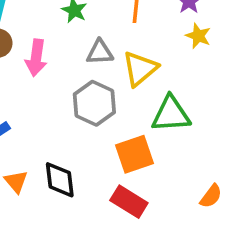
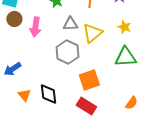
yellow star: (198, 36) -> (124, 27), moved
green triangle: (171, 114) -> (125, 57), moved

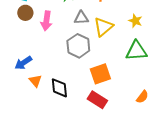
orange triangle: (24, 95) -> (35, 81), moved

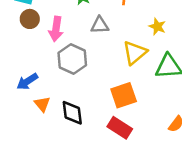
yellow star: (135, 21) -> (157, 26), moved
yellow triangle: (103, 27) -> (135, 53), moved
gray hexagon: (78, 46) -> (72, 59), moved

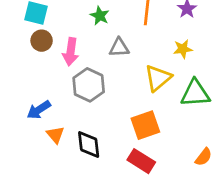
yellow star: (157, 26) -> (183, 49), turned -30

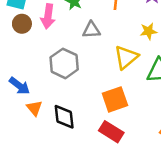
pink arrow: (71, 52) -> (48, 16), moved
blue arrow: (39, 110) -> (19, 86), turned -110

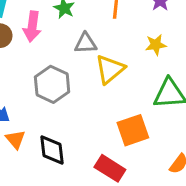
yellow triangle: (126, 57) -> (110, 69), moved
orange square: (115, 99) -> (133, 130), moved

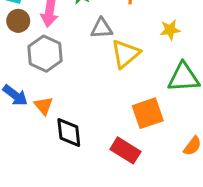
gray hexagon: (52, 84) -> (45, 54), moved
orange triangle: (15, 139) -> (44, 106), moved

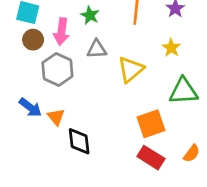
gray triangle: (102, 28) -> (97, 49), moved
yellow star: (170, 30) -> (171, 48), turned -30
red rectangle: (125, 150) -> (151, 158), moved

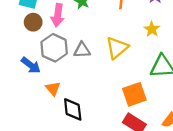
gray triangle: (97, 49) -> (82, 50), moved
blue arrow: (30, 107) -> (31, 65), moved

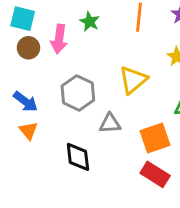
gray hexagon: (54, 48) -> (78, 93), moved
gray triangle: (82, 50) -> (110, 123), moved
orange triangle: (53, 88) -> (28, 131), moved

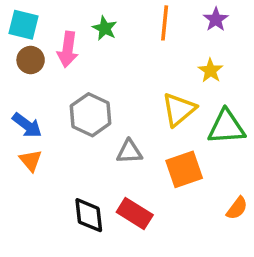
yellow triangle: (133, 80) -> (179, 109), moved
black diamond: (78, 157) -> (89, 215), moved
red rectangle: (155, 174) -> (135, 213), moved

